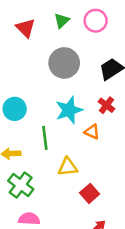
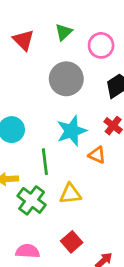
pink circle: (96, 21) -> (101, 45), moved
green cross: (21, 185) -> (32, 200), moved
red square: (90, 193) -> (72, 242), moved

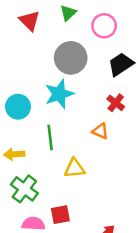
cyan star: (72, 131) -> (59, 94), moved
green cross: (32, 200) -> (24, 189), moved
red square: (72, 242) -> (60, 215), moved, turned 30

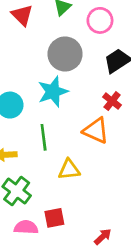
orange triangle: (100, 131) -> (96, 131), size x1.5

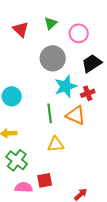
cyan star: (53, 92) -> (66, 86), moved
red cross: (112, 101) -> (88, 93), turned 32
green line: (44, 137) -> (50, 113), moved

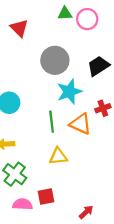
green triangle: (51, 23) -> (65, 13), moved, turned 40
pink circle: (79, 33) -> (87, 19), moved
red cross: (88, 93) -> (103, 108), moved

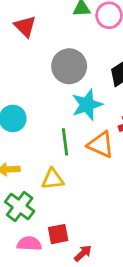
yellow triangle: (58, 156) -> (53, 179), moved
red arrow: (86, 212) -> (83, 253), moved

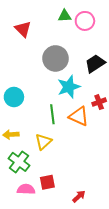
yellow triangle: (53, 179) -> (43, 142), turned -36
red arrow: (83, 253) -> (79, 196), moved

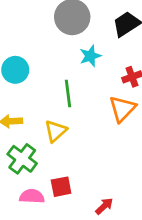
cyan star: (69, 87) -> (90, 56), size x0.7
orange triangle: (79, 116) -> (122, 109), moved, turned 50

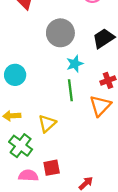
green line: (68, 93) -> (70, 90), moved

